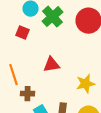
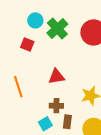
brown cross: (28, 94) -> (56, 106), moved

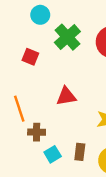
cyan circle: (35, 20) -> (40, 15), moved
brown cross: (56, 106) -> (37, 132), moved

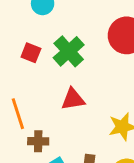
green cross: (67, 37) -> (69, 51), moved

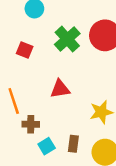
green cross: (69, 51) -> (67, 39), moved

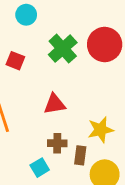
brown cross: (31, 124) -> (57, 143), moved
brown rectangle: (73, 144) -> (80, 155), moved

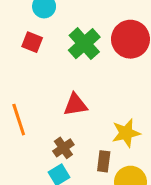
red square: (15, 61) -> (32, 42), moved
brown cross: (57, 143) -> (63, 148), moved, turned -36

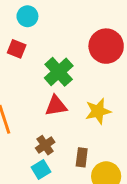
green cross: (84, 44) -> (59, 72), moved
yellow star: (126, 133) -> (98, 111), moved

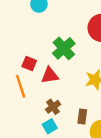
red square: (17, 49) -> (29, 64), moved
red triangle: (56, 106) -> (50, 75), moved

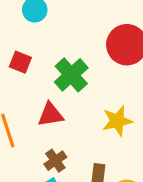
red square: (29, 64) -> (20, 62), moved

